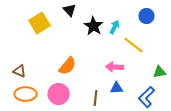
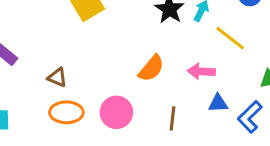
orange semicircle: (68, 66) -> (151, 68), moved
blue triangle: (116, 88) -> (218, 103), moved

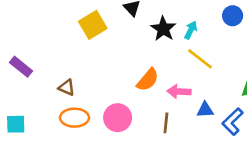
yellow line: (230, 38) -> (200, 59), moved
pink arrow: (201, 71) -> (179, 92), moved

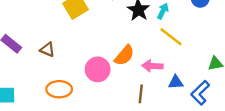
brown triangle: (67, 88) -> (47, 50), moved
pink circle: (118, 118) -> (98, 69), moved

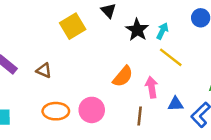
pink arrow: (152, 66) -> (152, 87), turned 78
pink circle: (98, 69) -> (92, 110), moved

